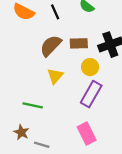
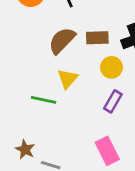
purple rectangle: (91, 94) -> (113, 101), size x0.7
green line: (33, 105) -> (44, 100), moved

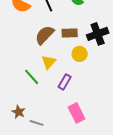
green line: (44, 100) -> (32, 77), turned 36
purple rectangle: (113, 101) -> (65, 82), moved

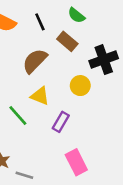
brown rectangle: (70, 33) -> (67, 41), moved, turned 42
yellow triangle: (49, 62) -> (40, 96), turned -49

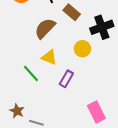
pink rectangle: (76, 162) -> (96, 112), moved

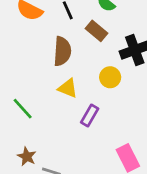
brown semicircle: (45, 28) -> (62, 51), turned 140
green line: (31, 73) -> (23, 109), moved

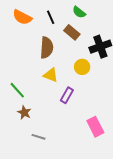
brown star: (27, 156) -> (24, 112), moved

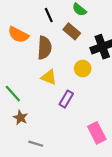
orange semicircle: (22, 17) -> (18, 35), moved

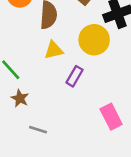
yellow circle: (83, 68) -> (94, 40), size x1.5
yellow triangle: (49, 77) -> (54, 50), turned -35

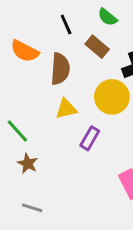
gray line: (38, 130) -> (32, 208), moved

